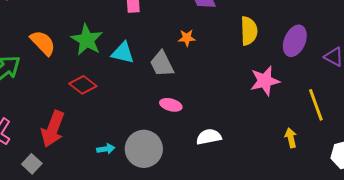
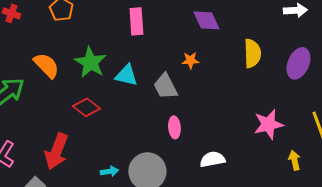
pink star: (265, 81) -> (268, 124), moved
pink ellipse: (171, 105) -> (174, 127), turned 70

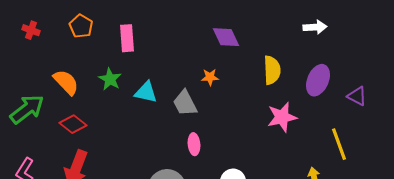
pink rectangle: (136, 21) -> (127, 38), moved
green star: (90, 62) -> (110, 79), size x0.7
red diamond: (86, 107) -> (73, 124), moved
pink star: (268, 124) -> (282, 117), moved

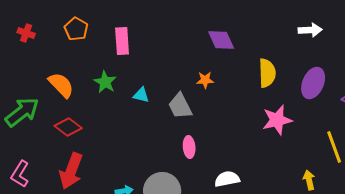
cyan triangle: (146, 92) -> (141, 95), size x0.7

